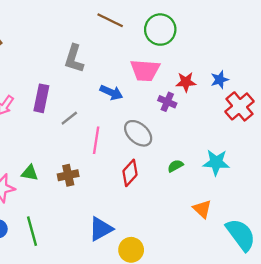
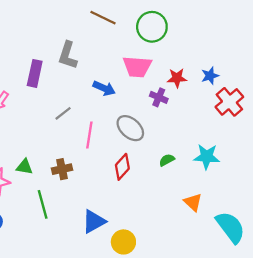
purple rectangle: (41, 98) -> (35, 73), moved
green line: (32, 231) -> (43, 204), moved

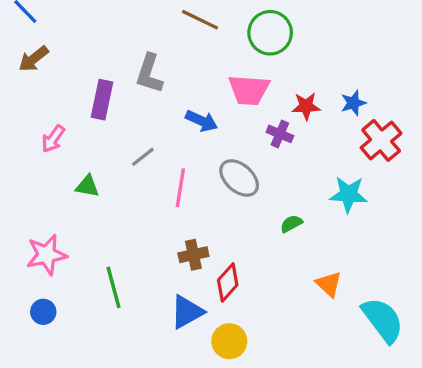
cyan star: (207, 157) -> (348, 194), moved
green triangle: (24, 167) -> (87, 186), moved
red diamond: (122, 167) -> (228, 282), moved
brown cross: (62, 169) -> (193, 255), moved

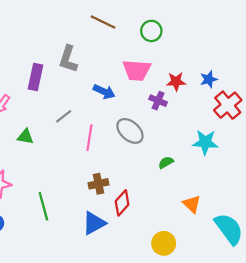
green circle: (270, 33) -> (151, 31), size x0.7
yellow circle: (229, 341) -> (164, 243), moved

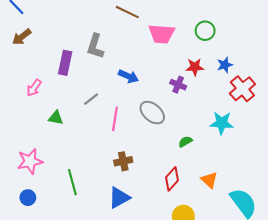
green circle: (151, 31) -> (205, 31), moved
pink trapezoid: (137, 70) -> (162, 34), moved
red diamond: (122, 203) -> (172, 179), moved

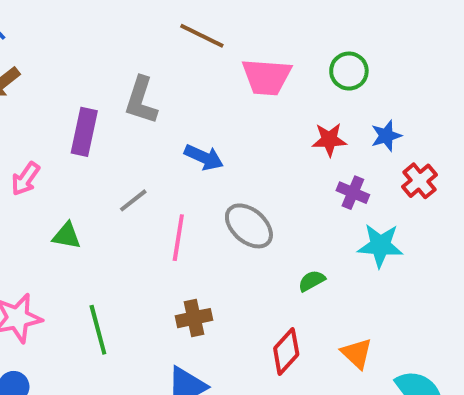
purple cross: (178, 85) -> (353, 193), moved
red cross: (242, 89) -> (419, 181), size x0.7
green line: (72, 182) -> (98, 330), moved

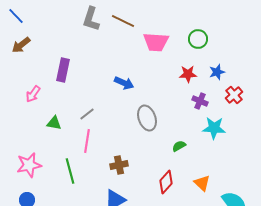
gray L-shape: (141, 100) -> (91, 19), moved
gray line: (133, 200) -> (87, 114), moved
gray ellipse: (249, 226) -> (147, 118), turned 30
pink line: (178, 238) -> (87, 141), moved

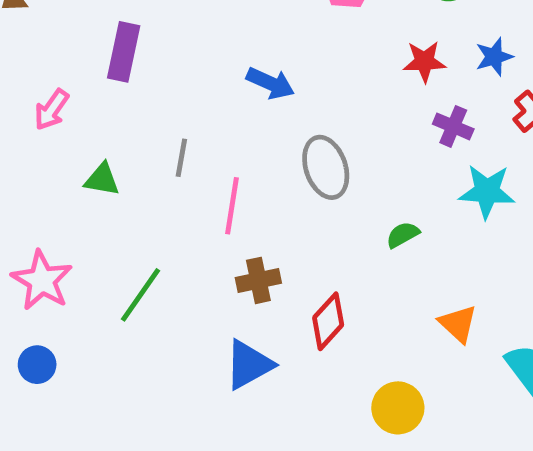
gray line: (87, 114) -> (181, 158), turned -42
pink line: (87, 141) -> (232, 206), moved
pink star: (29, 165) -> (42, 280), turned -30
green line: (70, 171) -> (141, 295), turned 50
red diamond: (166, 182) -> (328, 321), moved

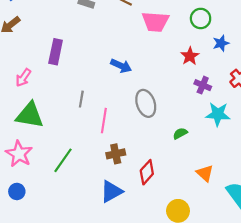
blue star: (494, 57) -> (221, 43), moved
red star: (424, 62) -> (190, 56), turned -30
green triangle: (102, 179) -> (30, 115), moved, size x1.8

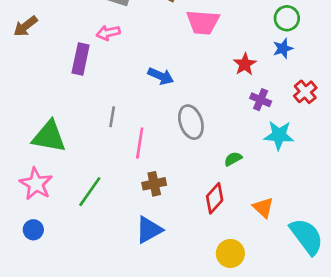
green circle: (201, 18) -> (287, 18), moved
pink arrow: (23, 78) -> (108, 33), moved, turned 42
red diamond: (147, 172) -> (215, 198), moved

